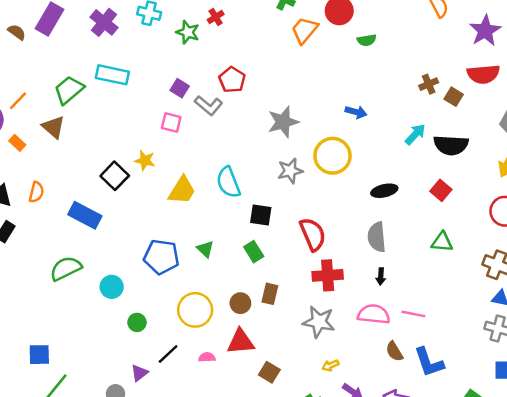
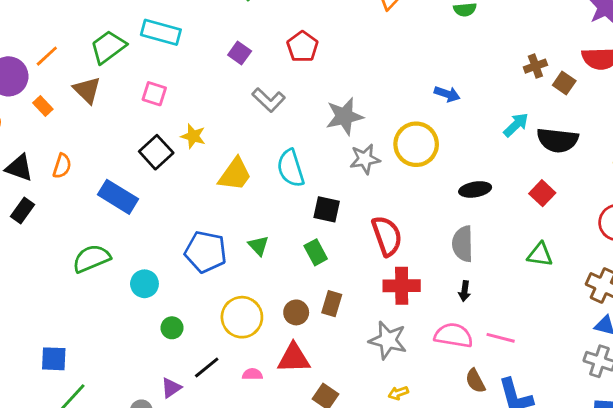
gray L-shape: (209, 105) -> (269, 100), moved
pink square: (171, 122) -> (154, 94), moved
gray star: (283, 122) -> (344, 116), moved

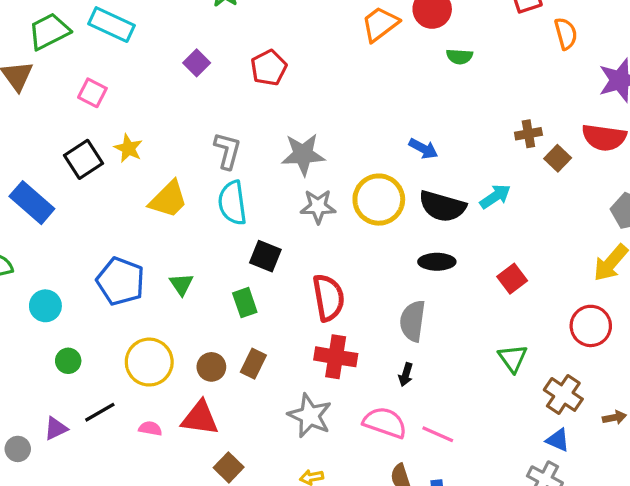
gray L-shape: (269, 100) -> (227, 151), moved, turned -128
black semicircle: (558, 140) -> (442, 206), moved
green triangle: (540, 255) -> (513, 358), moved, turned 36

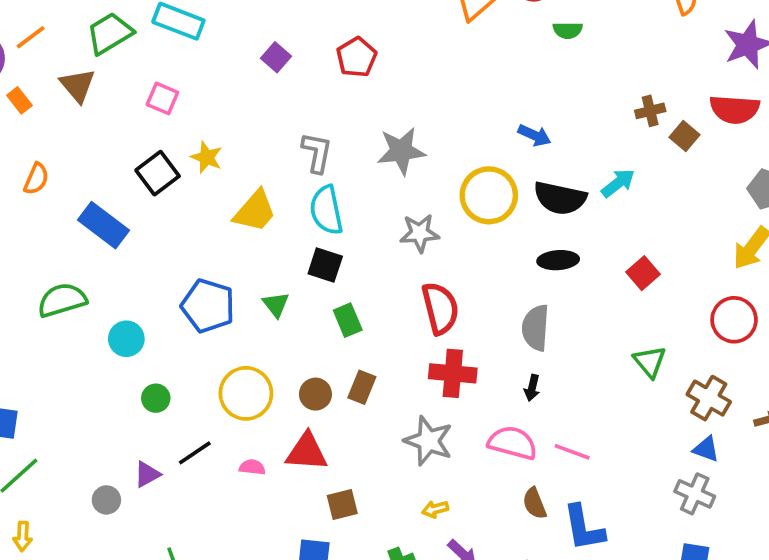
gray star: (318, 206) -> (420, 233), moved
black square: (265, 256) -> (325, 265), moved
brown square: (229, 467) -> (342, 505), turned 36

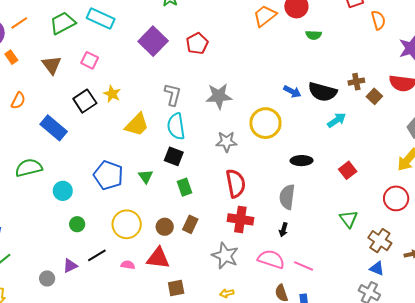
purple square: (276, 57) -> (153, 41), size x1.8
brown triangle: (78, 85) -> (52, 65), moved
black semicircle: (560, 198) -> (323, 92), moved

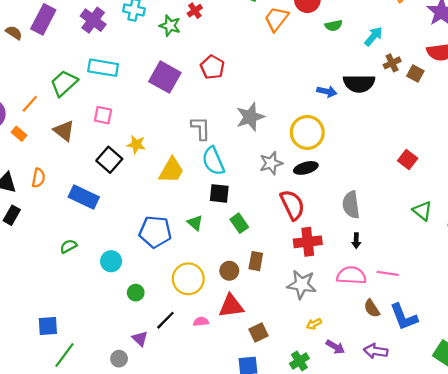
orange line: (19, 23) -> (30, 104), moved
cyan arrow: (337, 120) -> (373, 36), moved
black ellipse: (302, 161) -> (306, 168), moved
green semicircle: (29, 168) -> (68, 246), size x0.6
purple triangle: (70, 266) -> (140, 339), turned -35

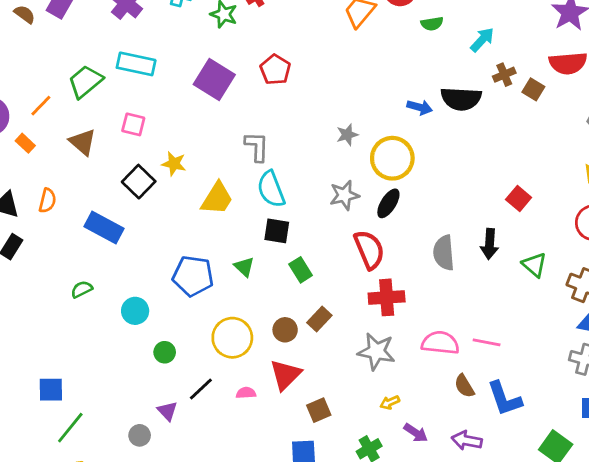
gray star: (250, 117) -> (347, 135), moved, size x0.6
black ellipse: (306, 168) -> (388, 203), turned -45
black arrow: (356, 241) -> (489, 244), moved, size x1.5
brown rectangle: (256, 261) -> (319, 319), turned 30
red triangle: (231, 306) -> (285, 375), turned -40

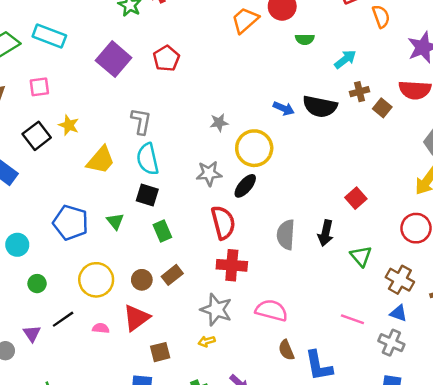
pink square: (133, 124) -> (39, 87), turned -30
pink line: (487, 342) -> (352, 319), moved
yellow arrow: (390, 402) -> (207, 341), moved

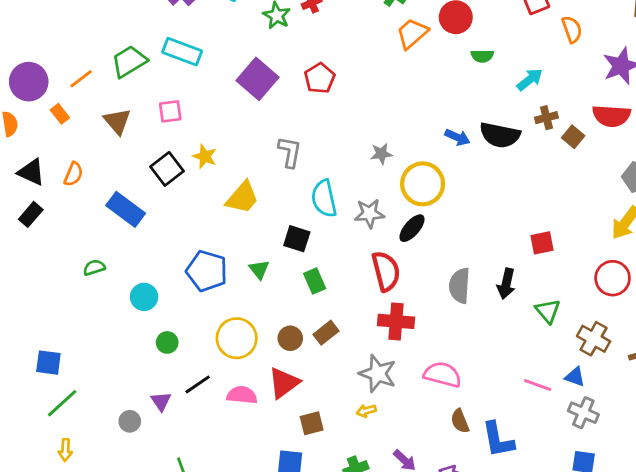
cyan semicircle: (148, 159) -> (324, 199), moved
red square: (356, 198) -> (542, 243), turned 30
blue triangle: (398, 313) -> (575, 377), moved
pink semicircle: (101, 328) -> (242, 395), size x1.5

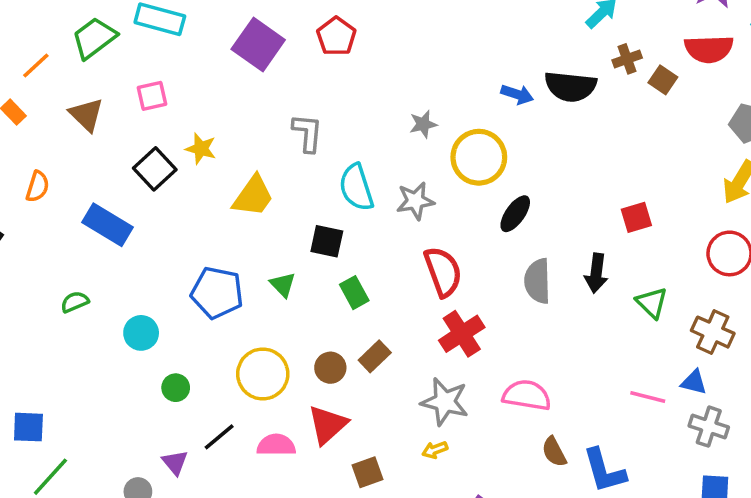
black ellipse: (412, 228) -> (515, 214), moved
red cross: (396, 321) -> (462, 334), turned -32

